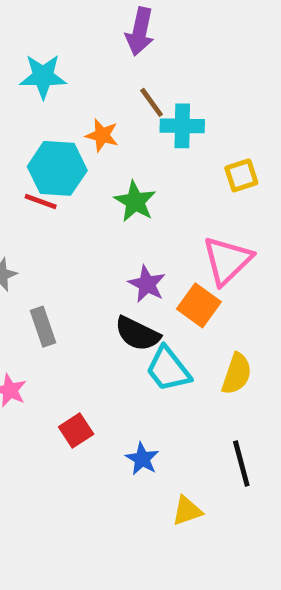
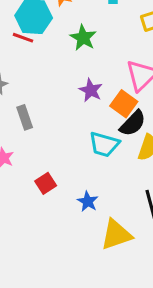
black semicircle: (137, 334) -> (133, 123), moved, turned -72
cyan trapezoid: (168, 369) -> (104, 144), turned -36
yellow triangle: (187, 511) -> (116, 235), size x1.6

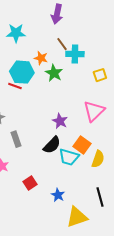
green star: (83, 38) -> (54, 73), moved
orange square: (124, 104) -> (82, 145), moved
black semicircle: (133, 123) -> (52, 145), moved

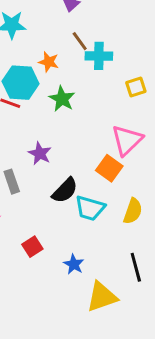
green star: (54, 73) -> (62, 99), moved
purple star: (60, 121) -> (40, 153), moved
orange square: (82, 145) -> (109, 168), moved

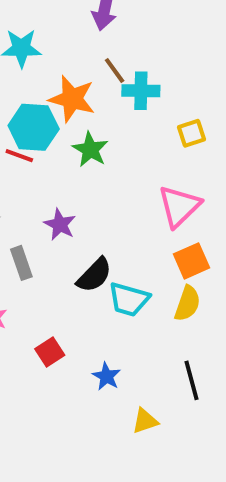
orange star: (49, 62) -> (72, 99), size x1.6
orange square: (109, 168) -> (192, 261), moved, turned 30
yellow triangle: (102, 297) -> (145, 421), size x0.6

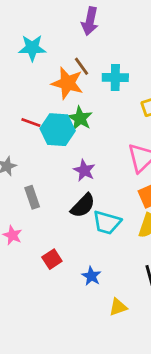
brown line: (115, 71) -> (81, 66), moved
cyan hexagon: (34, 127) -> (58, 130), moved
purple star: (60, 224) -> (84, 170), moved

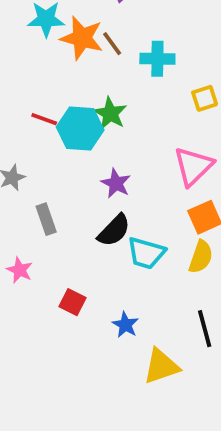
orange star: (67, 83) -> (82, 38), moved
red square: (52, 259) -> (72, 302), turned -30
yellow triangle: (118, 307) -> (161, 366), size x1.5

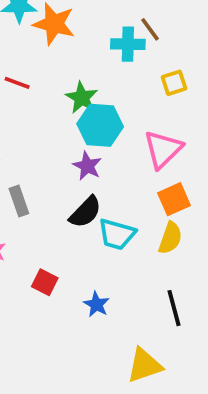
brown line: (112, 44) -> (150, 29), moved
red line: (44, 119) -> (17, 83), moved
cyan hexagon: (80, 129) -> (100, 125), moved
yellow triangle: (161, 366) -> (144, 365), moved

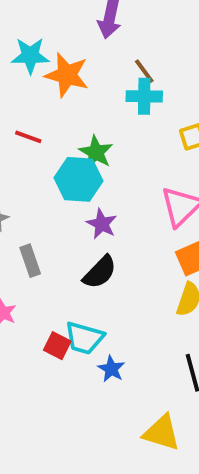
brown line: (150, 29) -> (144, 71), moved
cyan hexagon: (100, 125) -> (79, 179), moved
cyan trapezoid: (117, 234) -> (84, 338), moved
yellow triangle: (144, 365) -> (162, 433), turned 36

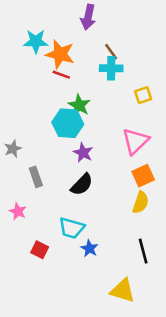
red line: (28, 137) -> (61, 75), moved
red square: (57, 346) -> (40, 250), moved

